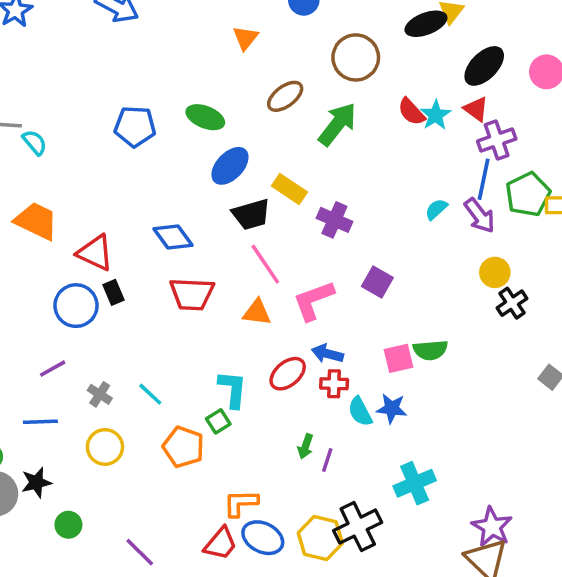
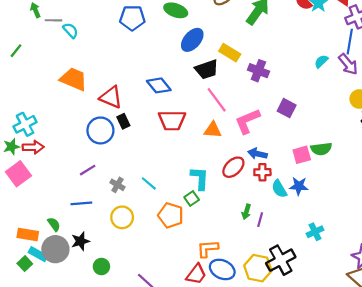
cyan cross: (415, 483) -> (315, 232), size x0.7

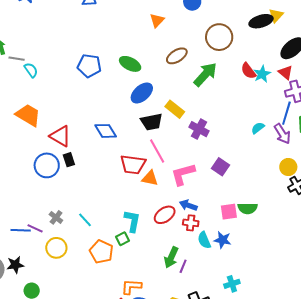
red trapezoid: (172, 120) -> (133, 164), moved
purple line: (88, 170) -> (35, 228), moved, turned 49
green arrow: (246, 212) -> (171, 257), size x1.5

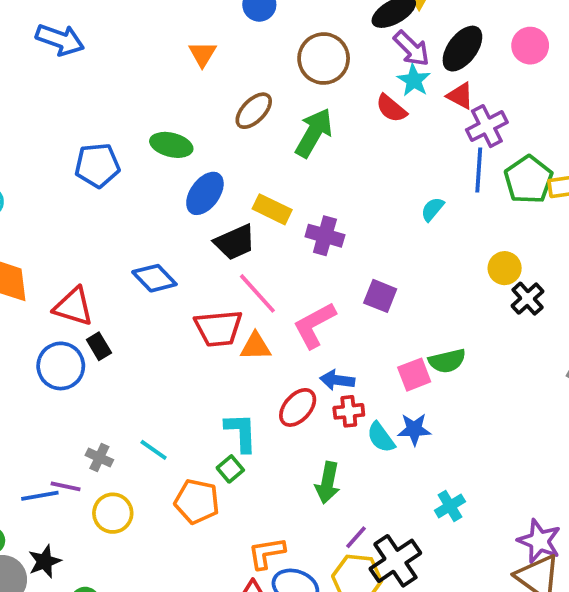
cyan star: (262, 74) -> (414, 80), moved
purple arrow: (282, 134) -> (411, 48), moved
purple line: (183, 266) -> (356, 537), moved, turned 32

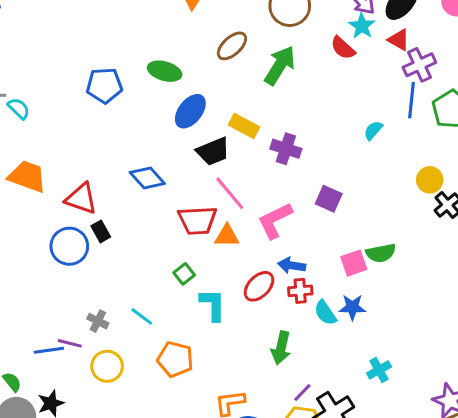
green square: (230, 469) -> (184, 274), moved

